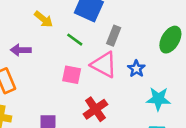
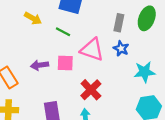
gray rectangle: (114, 36) -> (119, 23), moved
purple arrow: (21, 50) -> (40, 65), moved

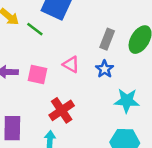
green line: (63, 32) -> (35, 29), moved
pink triangle: (92, 50) -> (71, 64), size x0.6

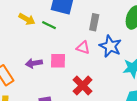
gray rectangle: (107, 39) -> (94, 22), moved
blue star: (105, 69) -> (110, 46), size x1.5

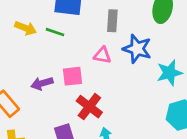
red cross: (83, 86) -> (89, 107), moved

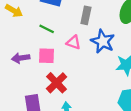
green line: (55, 32) -> (47, 29), moved

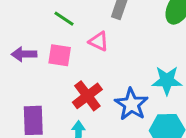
blue star: (103, 41) -> (131, 104), moved
red cross: (57, 83) -> (87, 96), moved

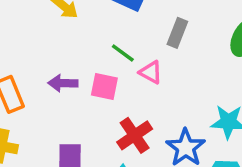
green line: (64, 19) -> (123, 53), moved

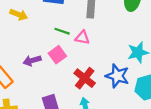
pink square: (104, 86) -> (57, 55), turned -30

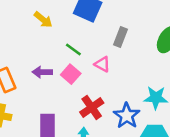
green line: (62, 31) -> (73, 50), moved
pink square: (57, 55) -> (71, 74), turned -30

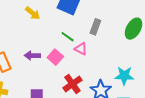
green line: (73, 50) -> (68, 37), moved

